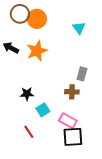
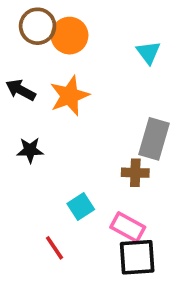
gray rectangle: (82, 74) -> (154, 139), size x1.5
black star: (27, 94) -> (30, 150), moved

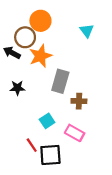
brown circle: (38, 26) -> (25, 37), moved
gray rectangle: (154, 139) -> (60, 81), moved
black square: (137, 257) -> (50, 155), moved

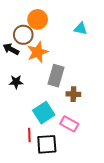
cyan triangle: (87, 31) -> (81, 29), turned -40
cyan square: (47, 121) -> (44, 113), size x1.5
red line: (32, 145) -> (29, 135), turned 32

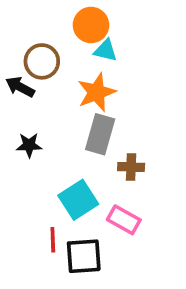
orange circle: (38, 19) -> (91, 25), moved
cyan triangle: (81, 29) -> (106, 50), moved
orange star: (38, 52) -> (96, 92), moved

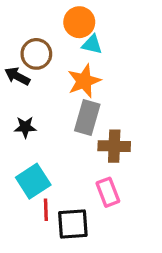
brown cross: (131, 167) -> (114, 146), size x1.4
cyan square: (78, 200) -> (33, 181), moved
pink rectangle: (124, 220) -> (108, 192), turned 40

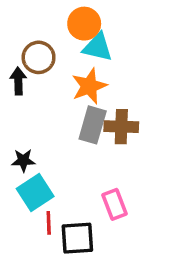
cyan triangle: (92, 44) -> (98, 47), size x1.4
black arrow: (17, 76) -> (18, 81), turned 60
black star: (25, 127) -> (23, 160), moved
brown cross: (114, 146) -> (121, 127), moved

